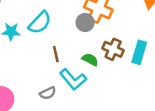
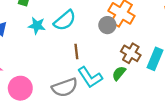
green semicircle: (90, 60) -> (119, 73), moved, turned -84
gray semicircle: (48, 93) -> (65, 87), size x1.6

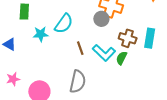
cyan L-shape: (90, 77) -> (104, 53), moved
gray semicircle: (65, 87) -> (78, 82), turned -45

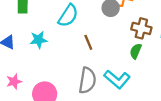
cyan star: (41, 34) -> (39, 40), moved
cyan L-shape: (104, 53) -> (117, 79), moved

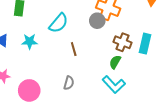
cyan L-shape: (117, 79) -> (114, 84), moved
gray semicircle: (87, 80) -> (69, 83), size x0.6

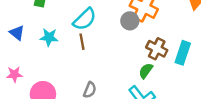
brown line: (74, 49) -> (82, 42), moved

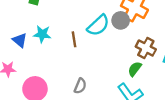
cyan semicircle: (85, 19) -> (98, 25), moved
blue triangle: (17, 33) -> (20, 40), moved

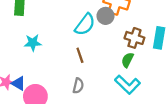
brown line: (74, 39) -> (80, 55), moved
blue triangle: (20, 40) -> (18, 83), moved

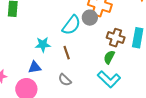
cyan star: (33, 43) -> (43, 45), moved
blue triangle: (18, 83) -> (35, 67), moved, turned -40
gray semicircle: (78, 86) -> (65, 80), turned 120

